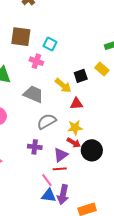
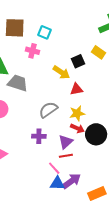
gray trapezoid: (33, 94) -> (18, 83), moved
purple arrow: (63, 195) -> (71, 181), turned -132

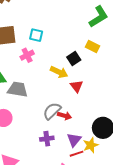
pink cross: (32, 51) -> (27, 55), turned -32
red triangle: (76, 89) -> (77, 86), turned -48
yellow star: (77, 113) -> (91, 145), moved
red arrow: (77, 128) -> (65, 116), moved

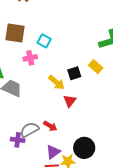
gray semicircle: (52, 111) -> (29, 130), moved
purple cross: (47, 139) -> (18, 140), moved

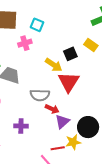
red triangle: (70, 101) -> (69, 82), size x1.6
gray semicircle: (29, 130) -> (40, 95), moved, turned -144
purple triangle: (53, 152) -> (62, 121), moved

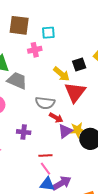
cyan square: (37, 25) -> (48, 33), turned -32
yellow star: (73, 142) -> (78, 130), moved
red line: (58, 148) -> (45, 156), moved

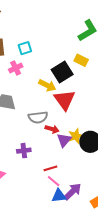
black square: (79, 64) -> (62, 72), size x1.5

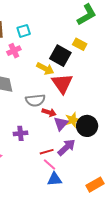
black square: (62, 72) -> (60, 56), turned -30
purple arrow: (73, 192) -> (66, 147), moved

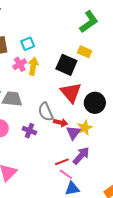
yellow arrow: (45, 69) -> (33, 66), moved, turned -102
gray semicircle: (35, 100) -> (46, 112), turned 78
black circle: (87, 126) -> (95, 103), moved
purple cross: (20, 133) -> (29, 131), moved, turned 32

